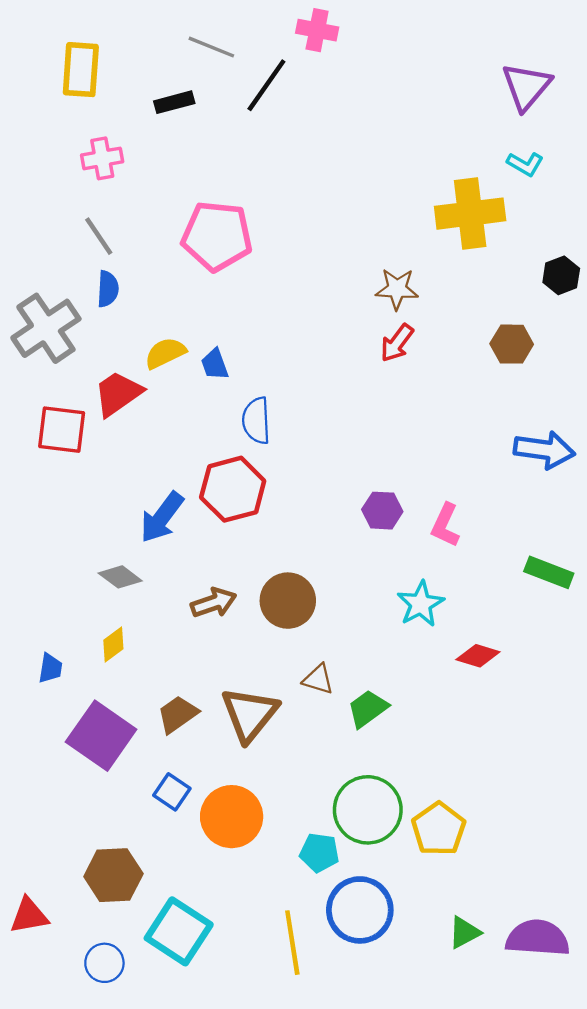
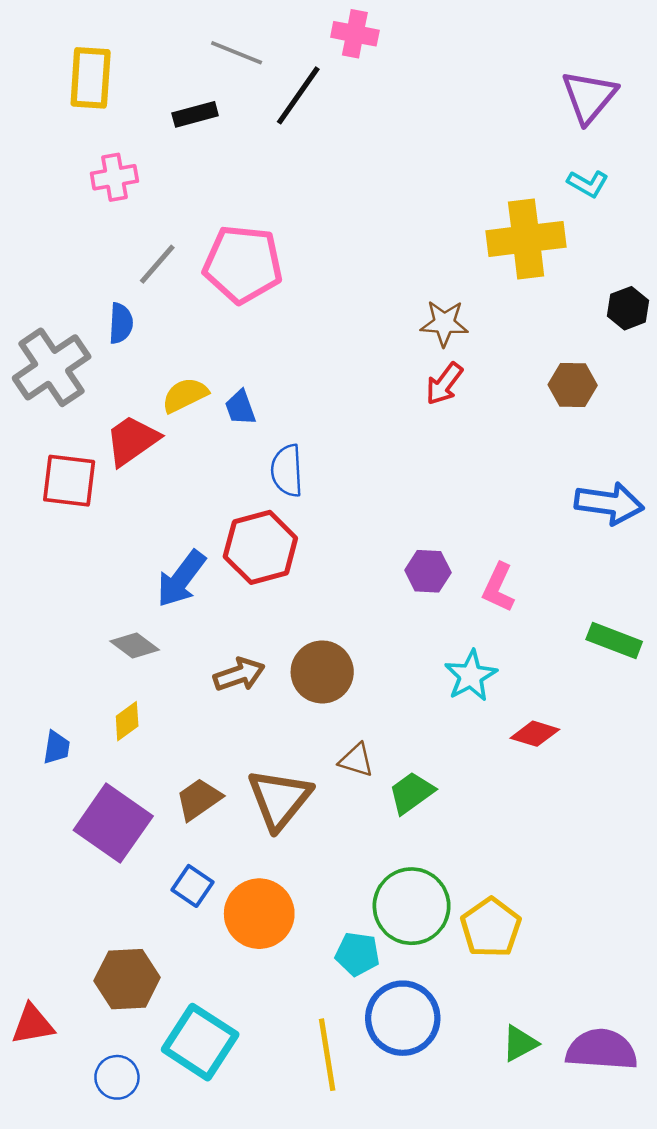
gray line: (99, 236) -> (157, 264), moved, turned 75

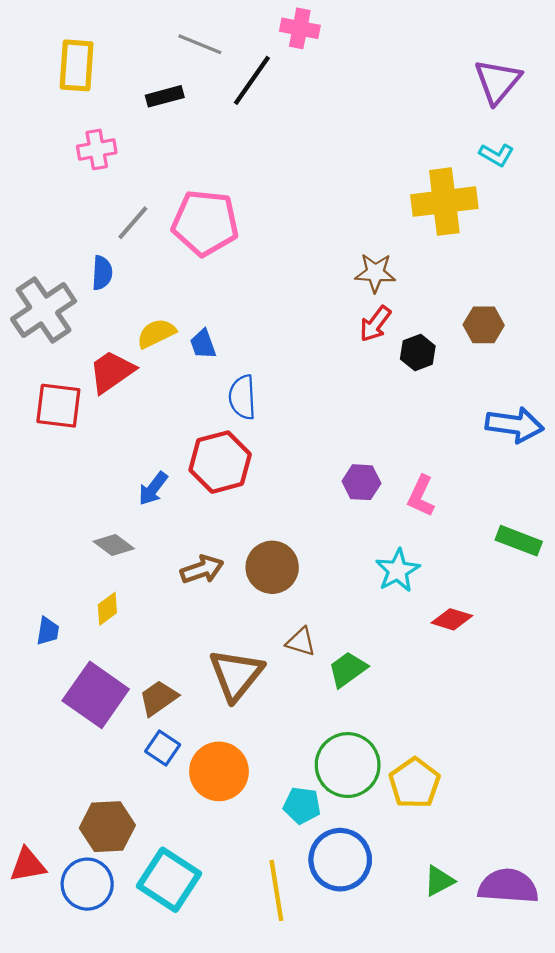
black hexagon: (628, 308) -> (418, 353), moved
blue arrow: (181, 579) -> (153, 489), size x0.7
brown trapezoid: (199, 799) -> (158, 698), moved
blue circle: (117, 1077) -> (87, 884), moved, size x1.4

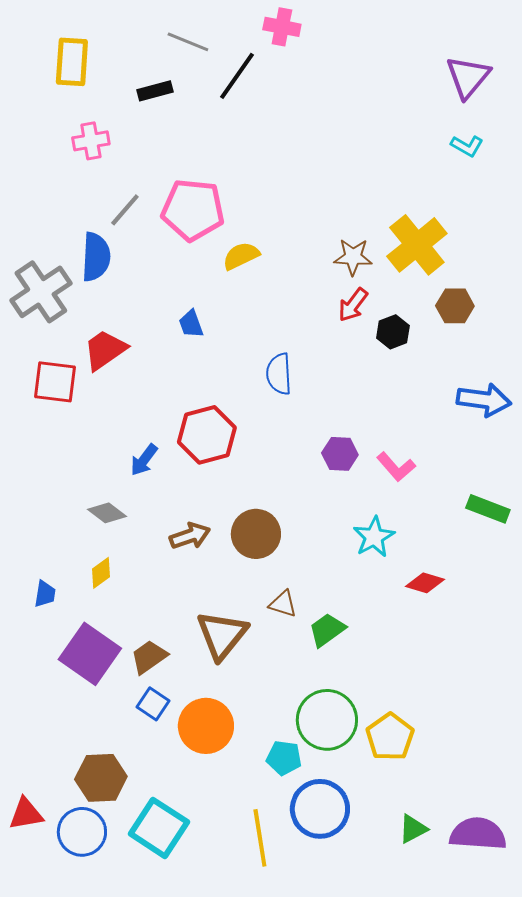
yellow cross: (444, 202) -> (417, 245), moved, turned -32
blue semicircle: (102, 273) -> (96, 257), size x1.5
yellow semicircle: (156, 333) -> (241, 256), moved
blue semicircle: (242, 397) -> (279, 374), moved
pink L-shape: (421, 496) -> (396, 467), turned -66

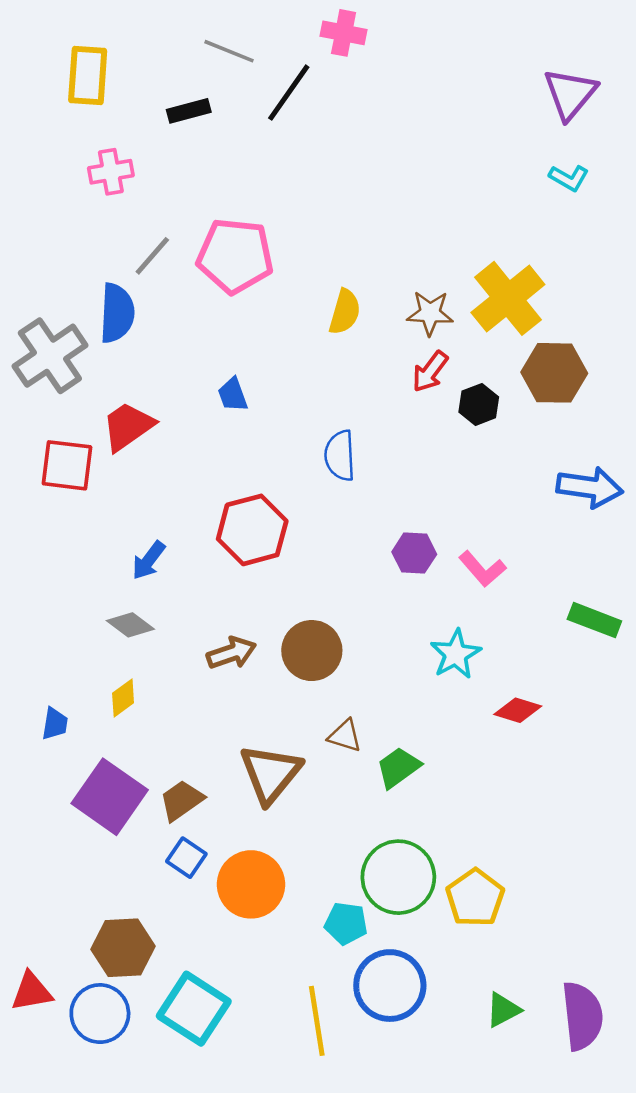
yellow semicircle: (241, 256) -> (345, 312), moved, turned 132
brown hexagon: (455, 306) -> (554, 373), size x1.4
blue arrow: (144, 460) -> (149, 560), moved
purple semicircle: (478, 834) -> (582, 1016), turned 80

